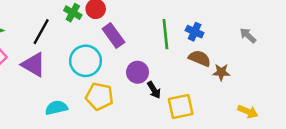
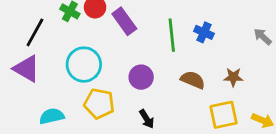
purple rectangle: (113, 35) -> (124, 21), moved
brown semicircle: (200, 58) -> (193, 80), moved
black arrow: (154, 90) -> (147, 119), moved
yellow square: (181, 106) -> (224, 115), moved

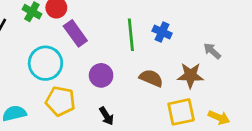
purple rectangle: (124, 21) -> (75, 33), moved
gray arrow: (263, 37) -> (212, 51), moved
brown star: (233, 77) -> (190, 75), size x1.4

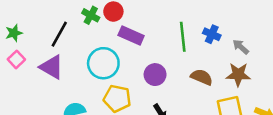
purple rectangle: (75, 33) -> (131, 35), turned -30
gray arrow: (212, 51) -> (241, 47), moved

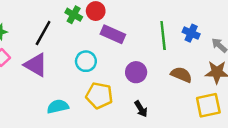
cyan circle: (103, 63) -> (86, 61), size x0.7

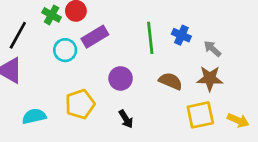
purple rectangle: (113, 34) -> (95, 37), turned -55
cyan circle: (86, 61) -> (65, 50), moved
yellow pentagon: (99, 95) -> (80, 104), turned -30

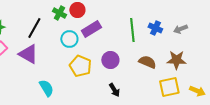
gray arrow: (212, 49) -> (180, 29), moved, turned -64
yellow pentagon: (80, 104) -> (80, 66), moved, turned -30
cyan semicircle: (34, 116) -> (46, 88), turned 72

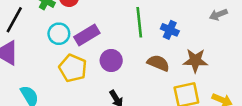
blue cross: (155, 28) -> (170, 30), moved
purple rectangle: (91, 29) -> (87, 35), moved
gray arrow: (180, 29) -> (218, 15), moved

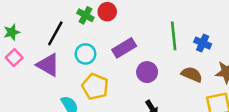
cyan circle: (59, 34) -> (85, 54), moved
yellow pentagon: (73, 68) -> (95, 87), moved

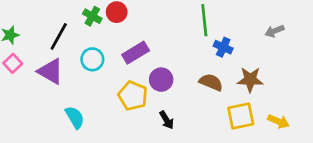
green line: (174, 36) -> (204, 20), moved
yellow pentagon: (95, 87) -> (133, 96), moved

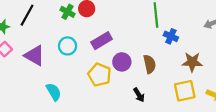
black line: (59, 36) -> (27, 15), moved
brown semicircle: (211, 82) -> (150, 64), moved, turned 54
black arrow: (167, 120) -> (139, 95), moved

